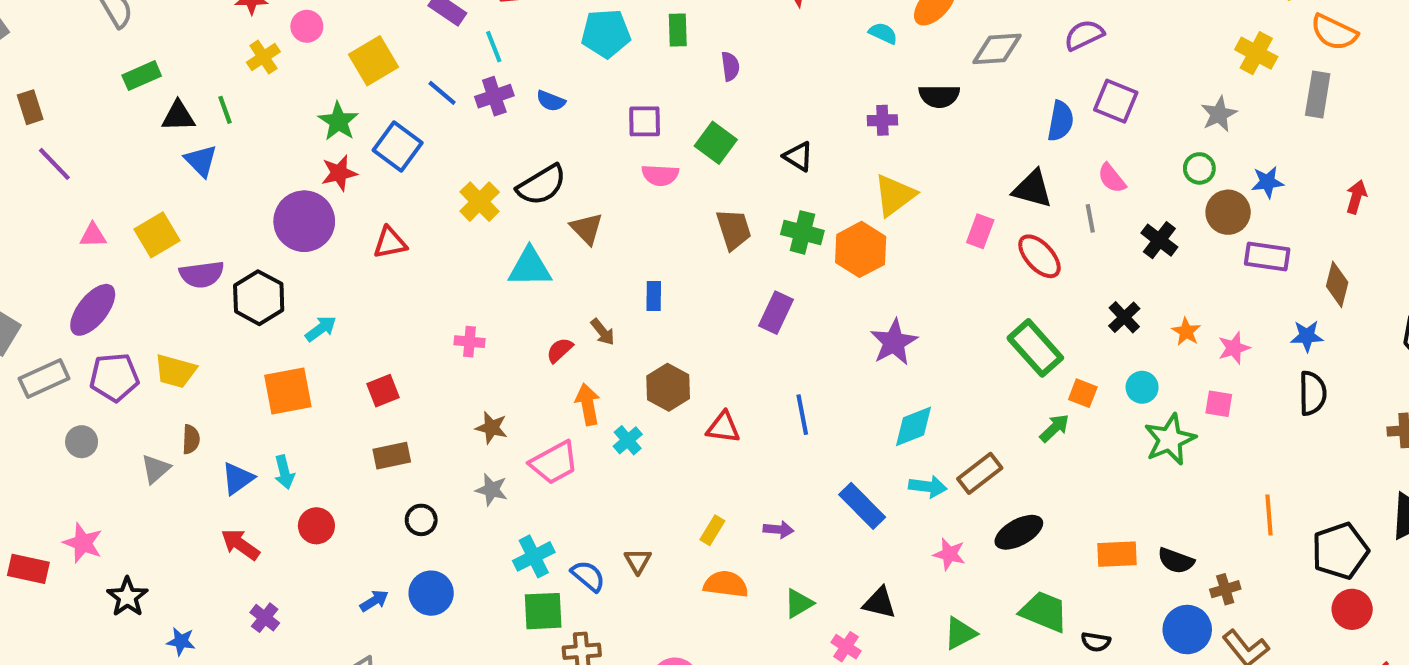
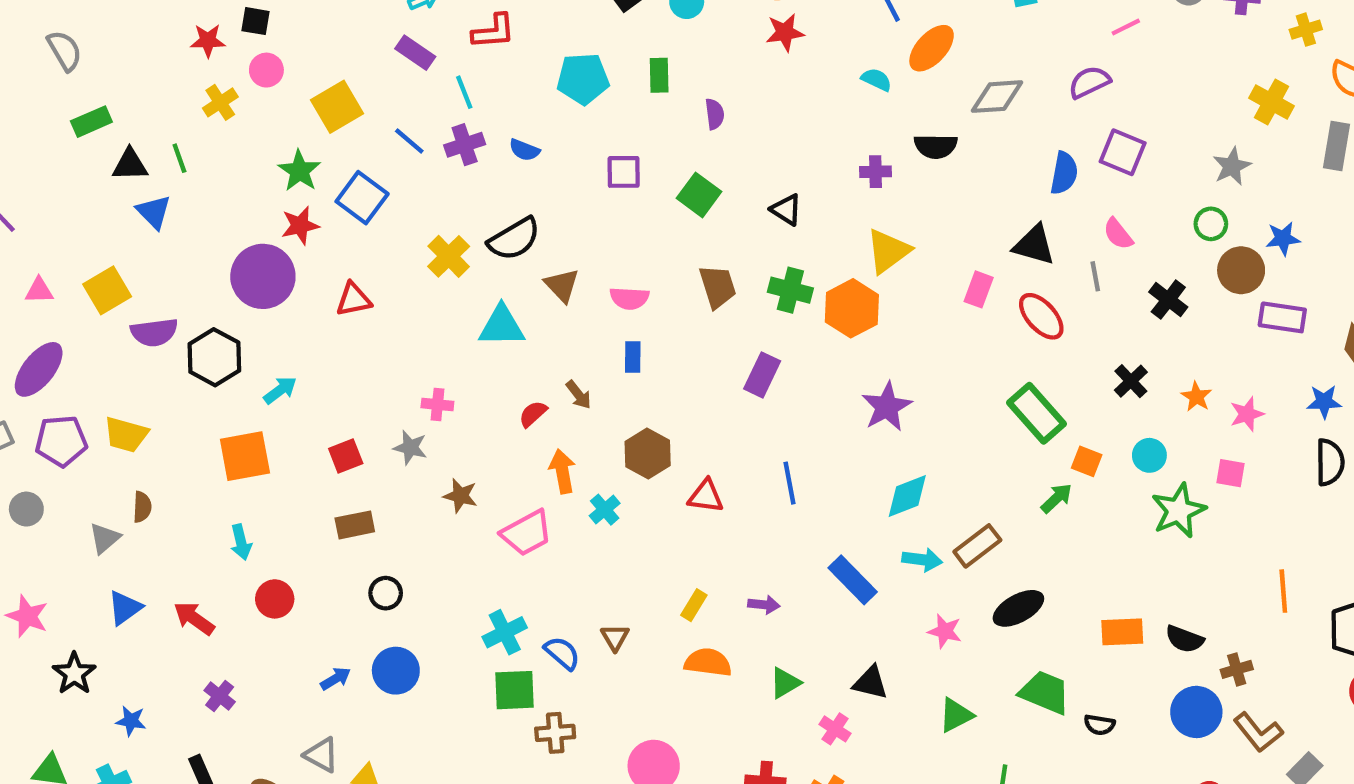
pink semicircle: (660, 175) -> (629, 298), moved
blue triangle: (238, 479) -> (125, 608), moved
gray star: (492, 490) -> (410, 448), moved

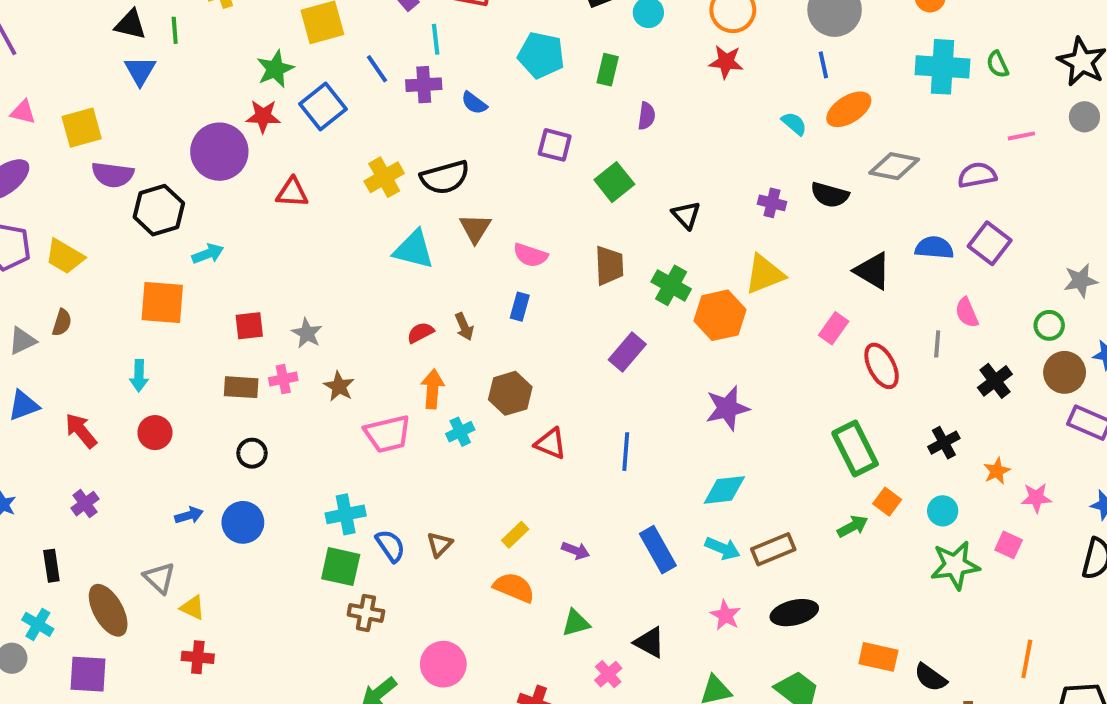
blue semicircle: (1064, 173) -> (934, 248), turned -111
black triangle: (1034, 245) -> (873, 271), moved
pink cross: (437, 405) -> (283, 379), moved, turned -32

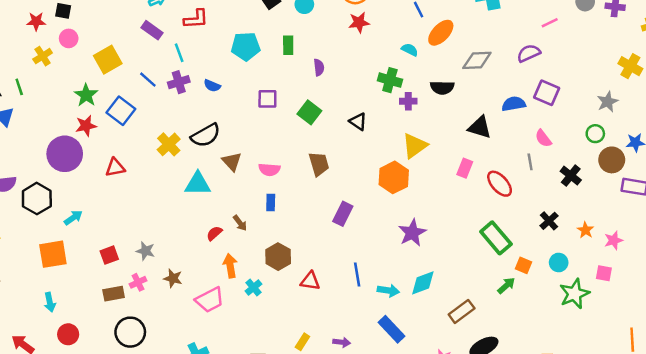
green cross: (671, 285) -> (390, 80), moved
black circle: (252, 453) -> (130, 332), size x1.6
cyan arrow: (723, 548) -> (388, 290), moved

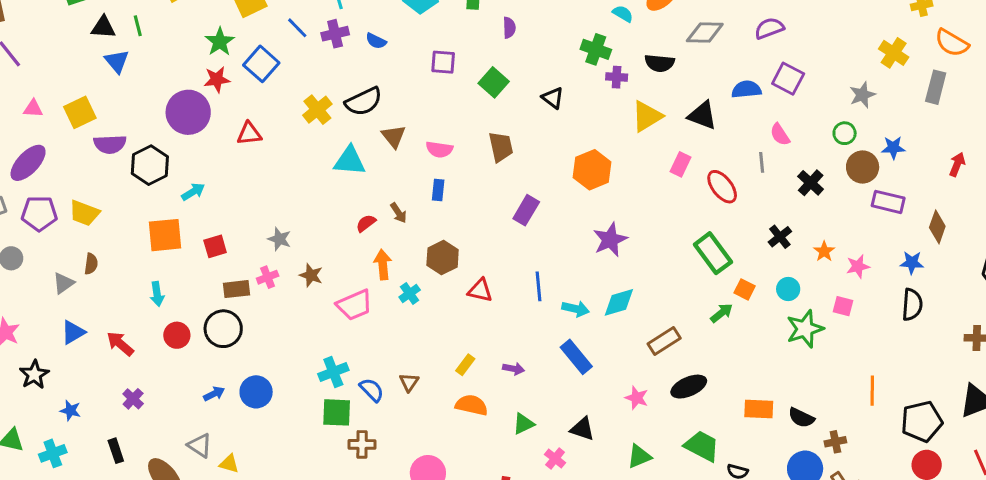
yellow triangle: (415, 146) -> (647, 116), moved
red square: (109, 255) -> (215, 246), moved
black circle: (130, 332) -> (223, 329), moved

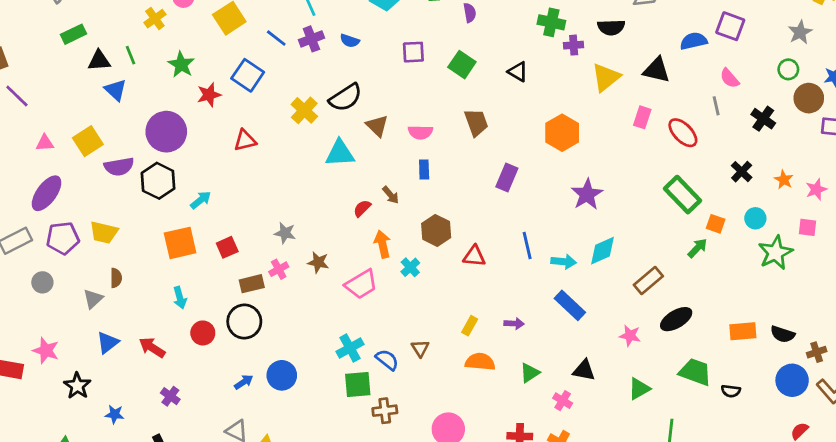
green star: (220, 42) -> (181, 64), moved
purple circle: (188, 112) -> (166, 132), moved

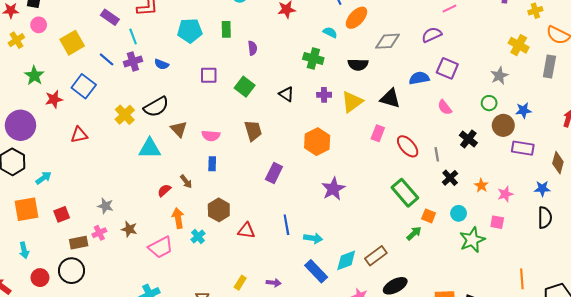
purple cross: (574, 45) -> (324, 95), moved
gray line: (716, 106) -> (437, 154), moved
cyan diamond: (602, 251) -> (346, 260), moved

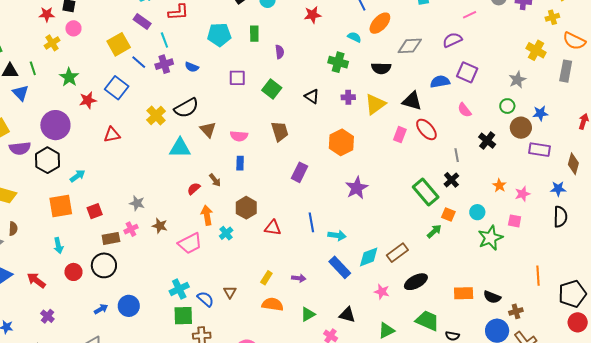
yellow square: (72, 43) -> (119, 44), moved
red ellipse: (408, 146) -> (426, 129), moved
black cross: (450, 178) -> (451, 180), moved

